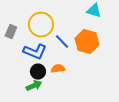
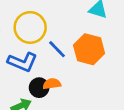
black circle: (38, 72) -> (39, 88), moved

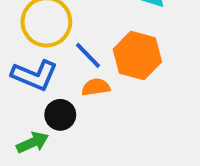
orange semicircle: (52, 84) -> (96, 87), moved

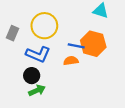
blue line: (88, 55) -> (76, 46), moved, turned -35
black circle: (60, 115) -> (32, 76), moved

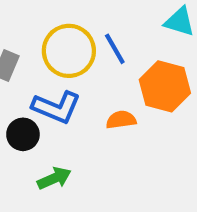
blue line: (76, 46) -> (115, 49), moved, turned 49
black circle: (32, 76) -> (23, 134), moved

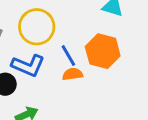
blue line: (115, 49) -> (68, 55), moved

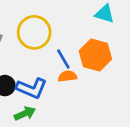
blue L-shape: (28, 66) -> (31, 88), moved

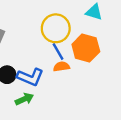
yellow circle: (34, 32) -> (56, 28), moved

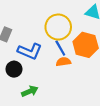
blue L-shape: (30, 77) -> (30, 51), moved

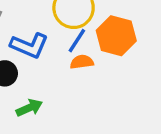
blue line: (60, 48) -> (77, 41), turned 63

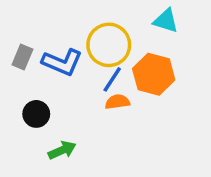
blue L-shape: (29, 46) -> (62, 62), moved

